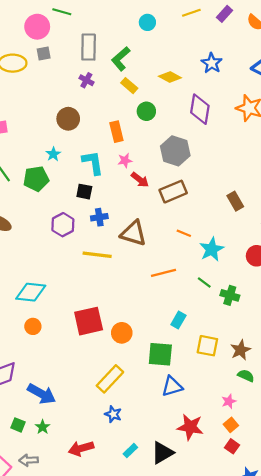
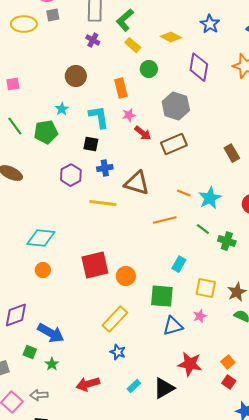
orange line: (184, 233) -> (184, 193), moved
pink star: (229, 401) -> (200, 316), moved
green square: (18, 425) -> (30, 352), moved

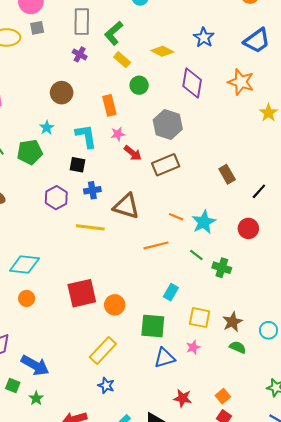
red star: (190, 364) -> (183, 398), size x0.7

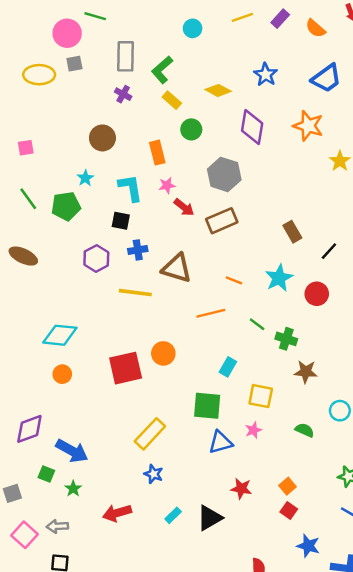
cyan star: (204, 222) -> (279, 278), moved
orange circle: (115, 305) -> (163, 353), moved
brown star: (232, 322) -> (306, 372), moved, turned 30

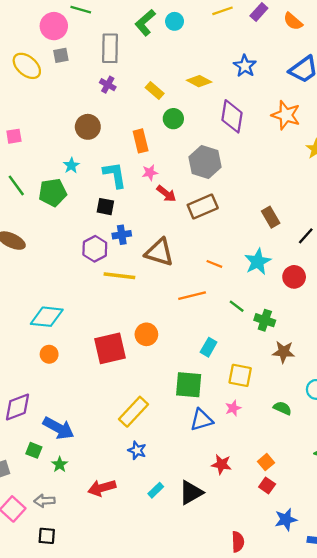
green L-shape: (162, 70) -> (145, 23), moved
yellow ellipse: (39, 75) -> (27, 66), turned 40
purple hexagon: (96, 258) -> (95, 249), moved
blue star: (308, 546) -> (286, 520), turned -30

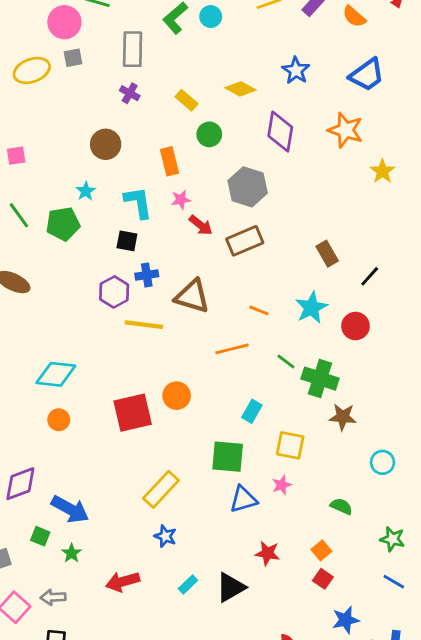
yellow ellipse: (27, 66) -> (32, 70), turned -60
green cross: (265, 320) -> (320, 379), size x1.4
green semicircle: (282, 408) -> (341, 506), moved

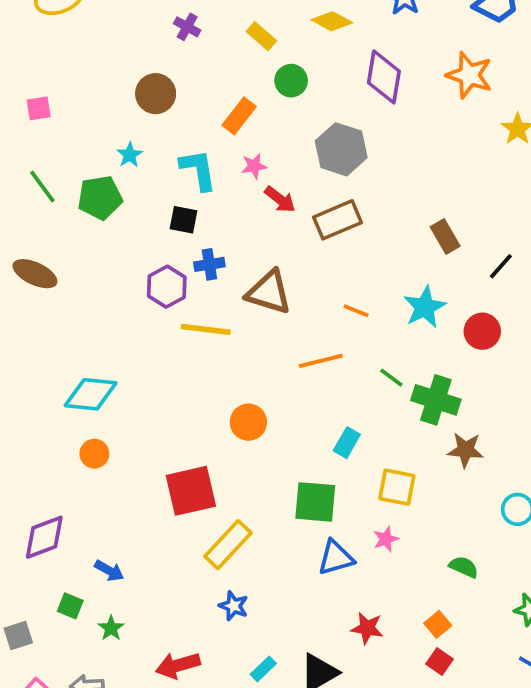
orange rectangle: (169, 161) -> (239, 116), turned 52
red square: (133, 413) -> (191, 491), moved
blue arrow: (70, 509) -> (109, 571), size x0.6

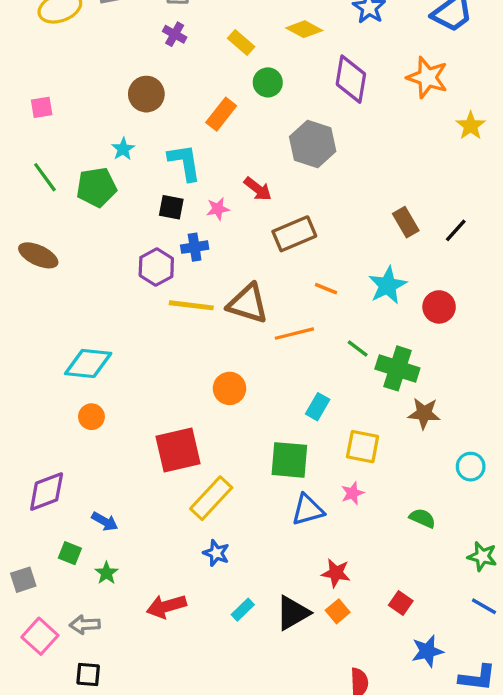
pink star: (254, 166) -> (218, 209), moved
brown rectangle: (337, 220) -> (294, 234), moved
black line: (501, 266) -> (456, 230), moved
brown triangle: (269, 292) -> (248, 304), moved
orange square: (438, 624) -> (338, 611), moved

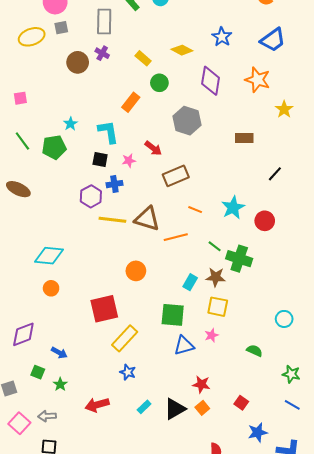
brown circle: (146, 94) -> (78, 62), moved
brown rectangle: (406, 222) -> (244, 138), moved, turned -60
brown star: (424, 413) -> (216, 277), moved

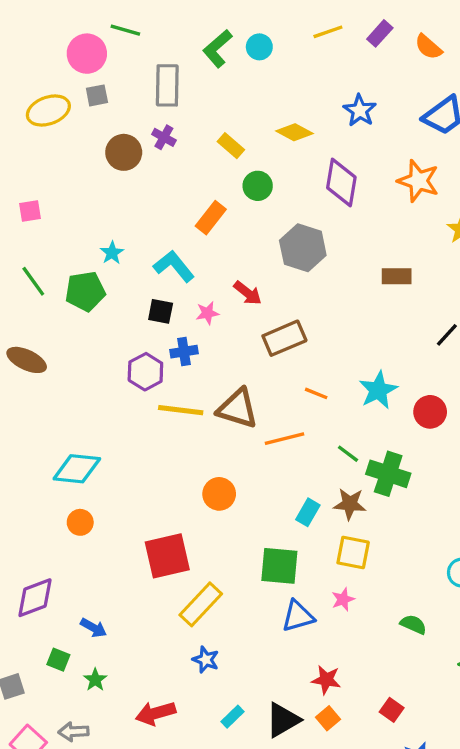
cyan L-shape: (108, 132) -> (174, 266), turned -30

